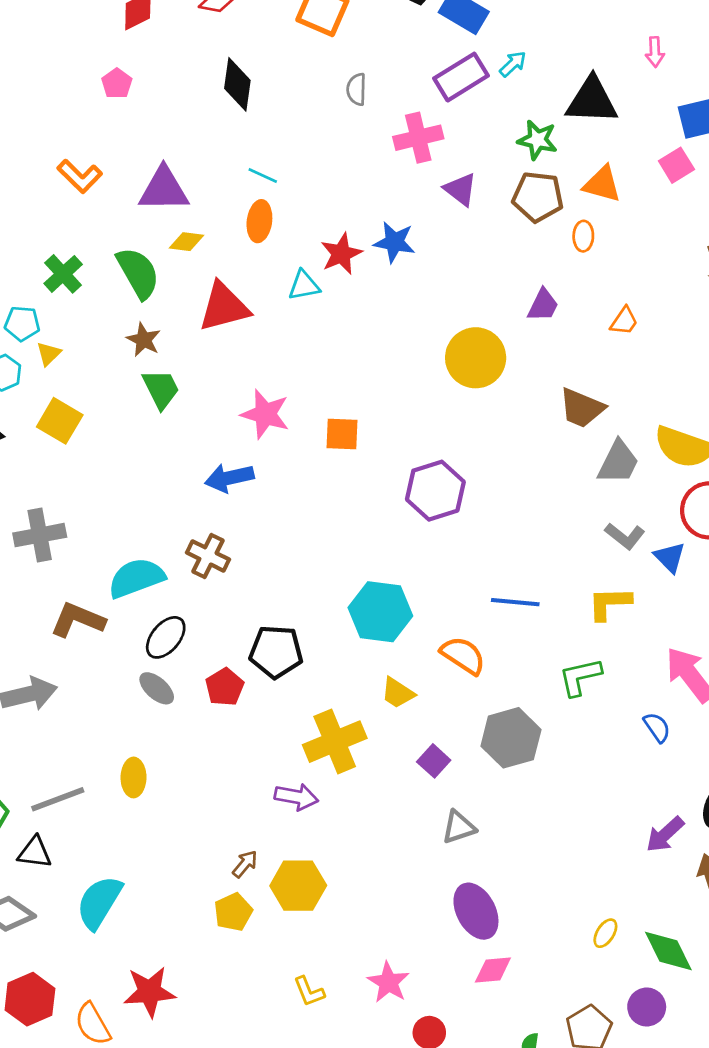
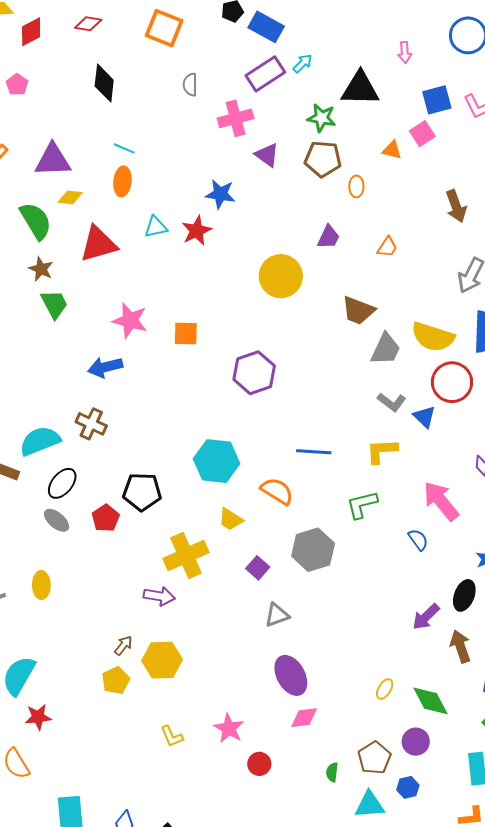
orange triangle: (602, 184) -> (392, 150), moved, size x0.7
red star: (341, 254) -> (197, 231), moved
red star: (149, 992) -> (38, 717), moved, size x0.7

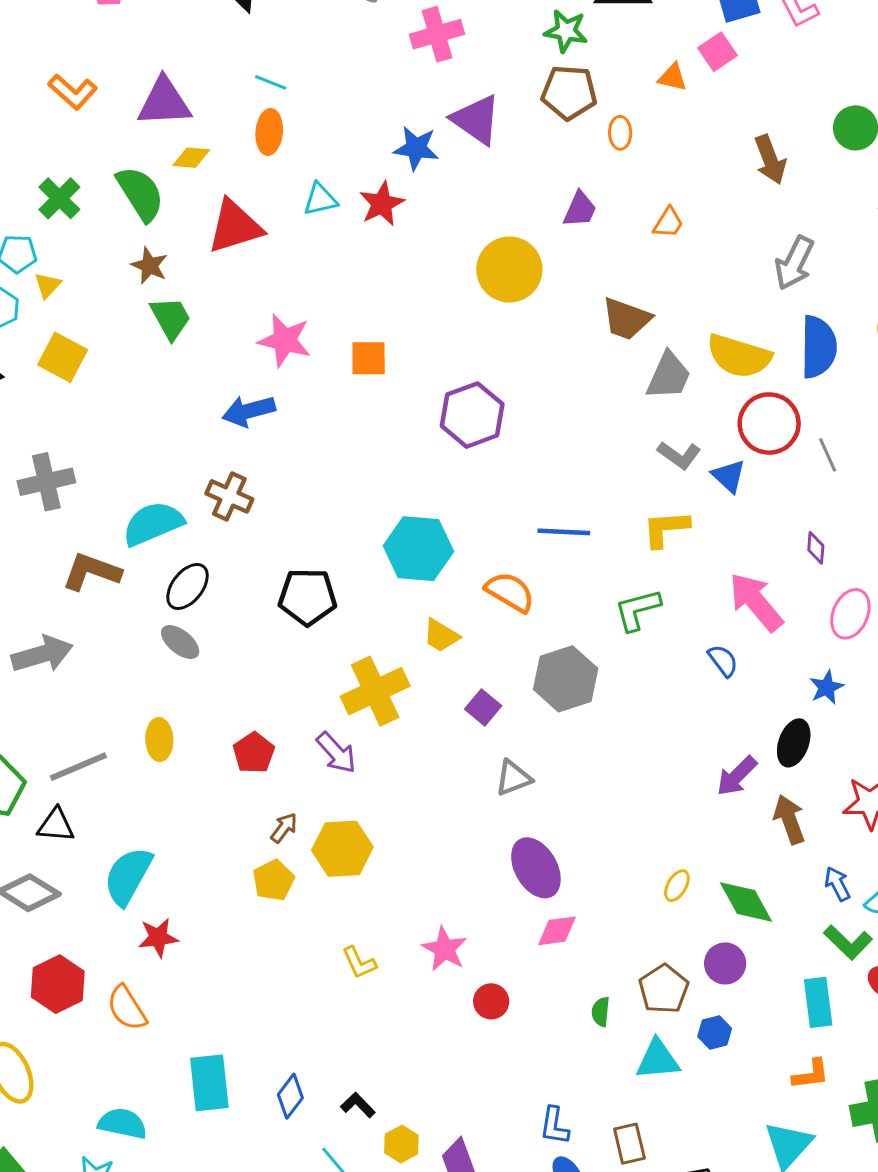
purple triangle: (267, 155) -> (476, 120), moved, size x1.4
red pentagon: (106, 518) -> (254, 753), moved
purple arrow: (159, 596) -> (336, 753), turned 40

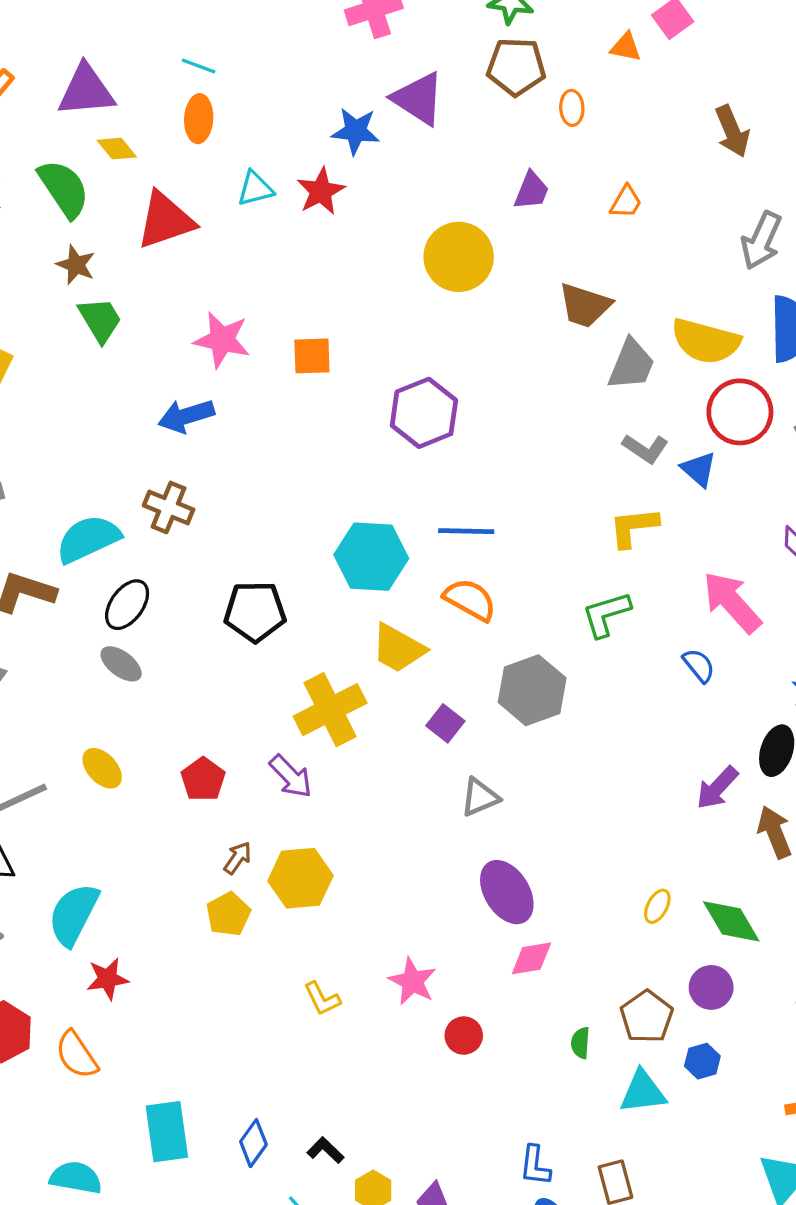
yellow diamond: (191, 158) -> (117, 149), turned 48
blue line: (564, 532) -> (466, 531), moved
yellow trapezoid: (441, 636) -> (398, 648), size x1.4
yellow ellipse: (159, 740) -> (102, 768), turned -39

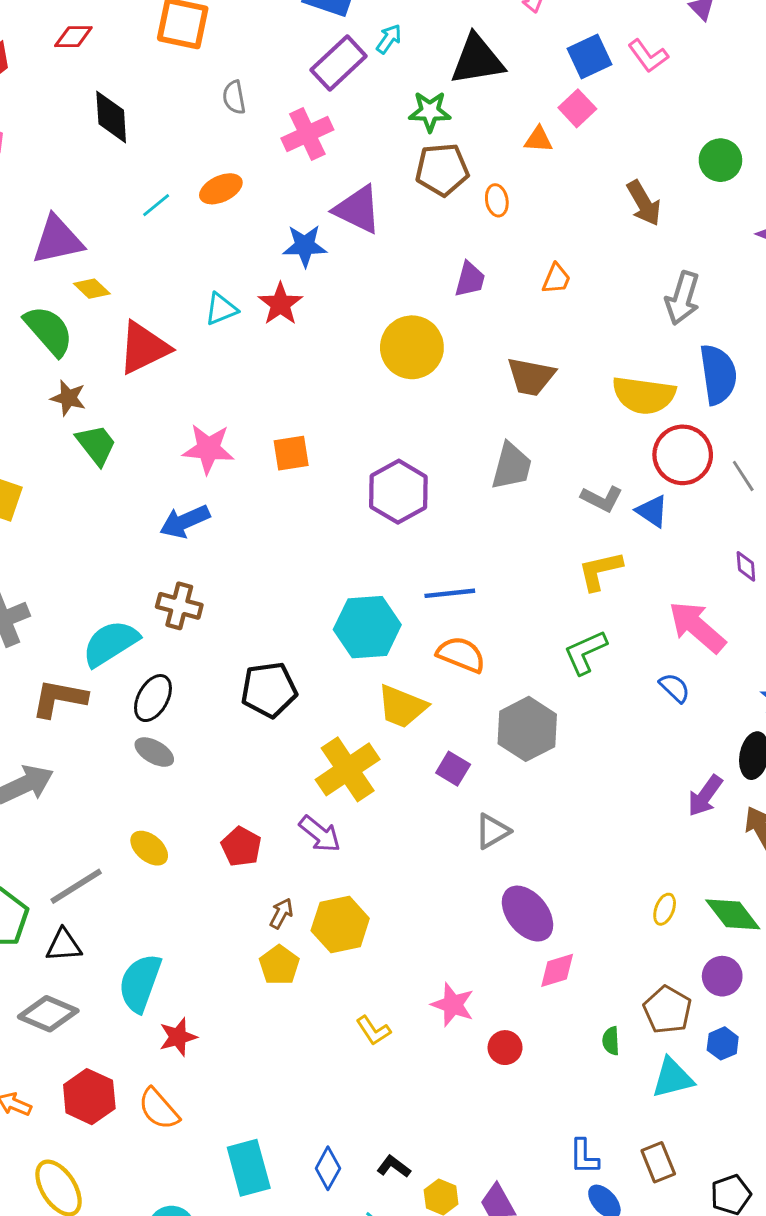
cyan line: (199, 66) -> (156, 205), turned -52
orange ellipse: (199, 119) -> (221, 189), moved, turned 69
gray trapezoid: (631, 364) -> (512, 466), moved

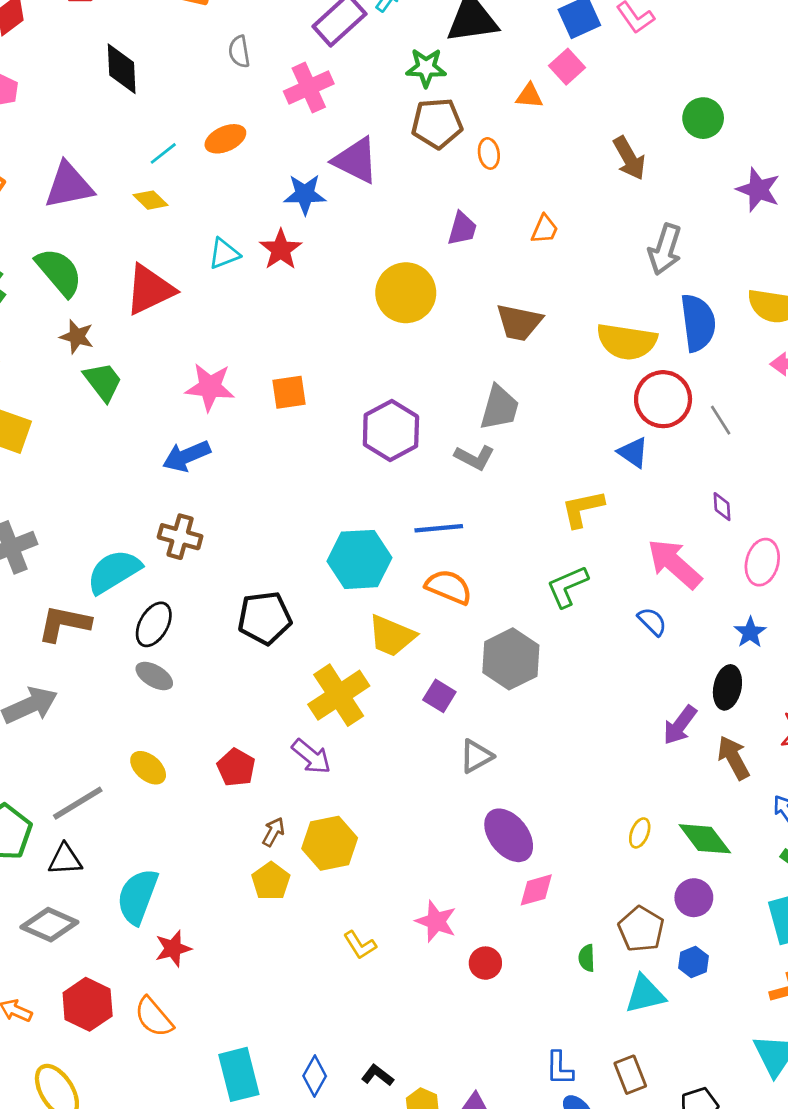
yellow diamond: (92, 289) -> (151, 200), moved
gray L-shape: (602, 499) -> (475, 457), moved

